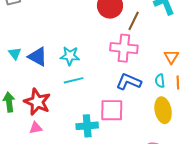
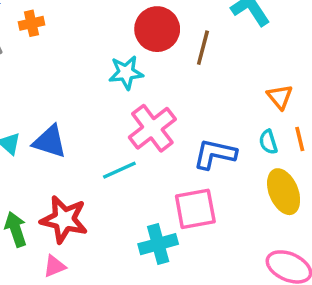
pink cross: (124, 48) -> (152, 128), moved, turned -32
cyan star: (70, 56) -> (126, 73), moved
pink triangle: (36, 128) -> (54, 266), moved

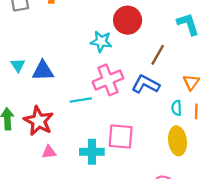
brown line: (203, 48) -> (158, 55), moved
blue triangle: (50, 141) -> (43, 71), turned -35
blue L-shape: (215, 154) -> (146, 84), moved
pink triangle: (54, 266) -> (49, 152), moved

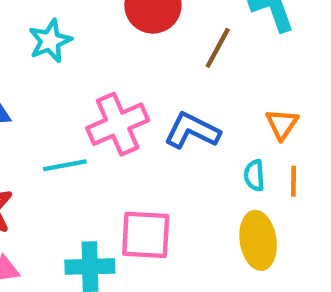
cyan star: (101, 41) -> (50, 41), moved, turned -30
brown line: (158, 55) -> (218, 48), moved

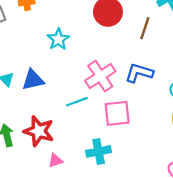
pink square: (146, 235) -> (117, 113), moved

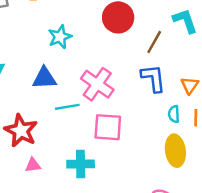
blue L-shape: (139, 73) -> (153, 78), moved, turned 56
pink cross: (100, 76) -> (97, 84), turned -32
blue triangle: (33, 80) -> (44, 78), moved

